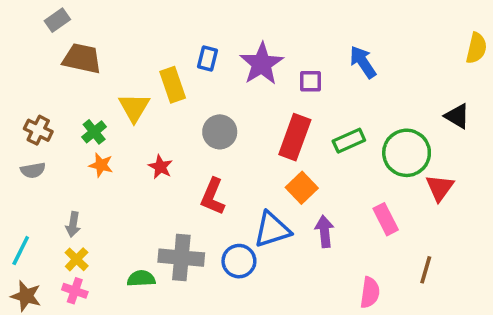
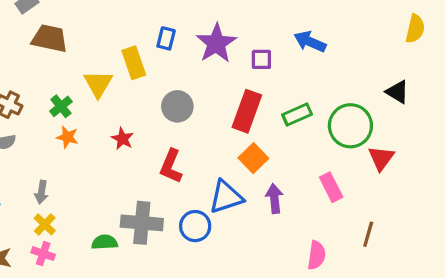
blue arrow: (363, 62) -> (310, 42), turned -32

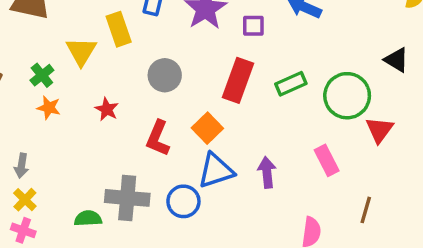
orange square: (253, 158) -> (207, 128), moved

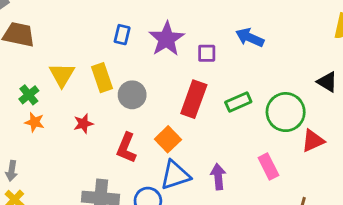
yellow rectangle: (119, 29) -> (102, 78), moved
red star: (107, 109) -> (83, 124), turned 30
red triangle: (379, 130) -> (313, 141), turned 30

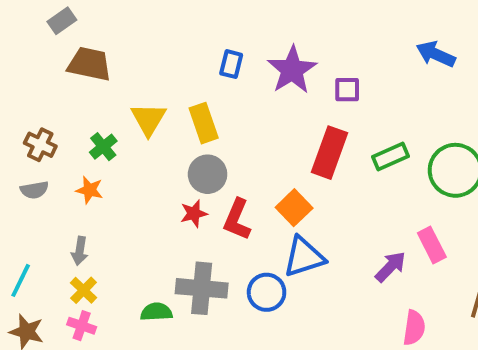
blue arrow: (250, 37) -> (436, 54), moved
gray circle: (132, 95) -> (208, 174), moved
orange star: (35, 122) -> (89, 190), moved
red star: (83, 124) -> (194, 214), moved
purple arrow: (218, 177) -> (390, 267), moved, turned 50

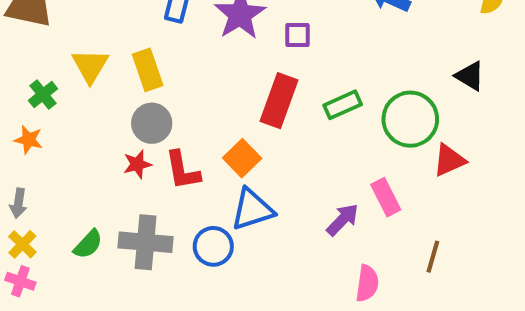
red L-shape: (237, 219) -> (183, 170), turned -33
green semicircle: (156, 312) -> (88, 244), moved, turned 136

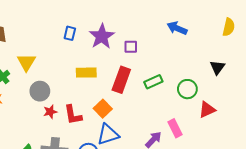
yellow rectangle: (148, 70) -> (86, 73), moved, turned -72
black triangle: (470, 76) -> (217, 67), turned 35
green circle: (410, 119) -> (187, 89), size x0.7
gray circle: (152, 123) -> (40, 91), moved

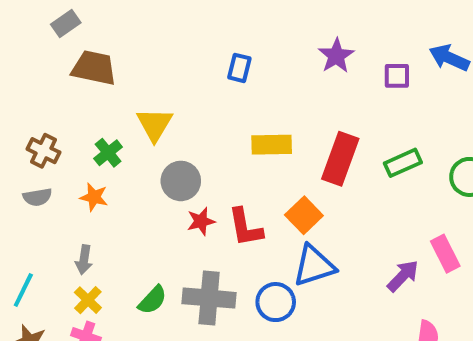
purple star: (102, 36) -> (336, 56), moved, size x0.7
purple square: (131, 47) -> (397, 76), moved

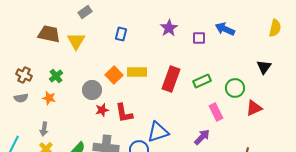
gray rectangle: (66, 23) -> (85, 12), moved
yellow triangle: (155, 124) -> (76, 41), moved
orange square: (304, 215) -> (114, 75), moved
pink rectangle: (445, 254) -> (216, 112), moved

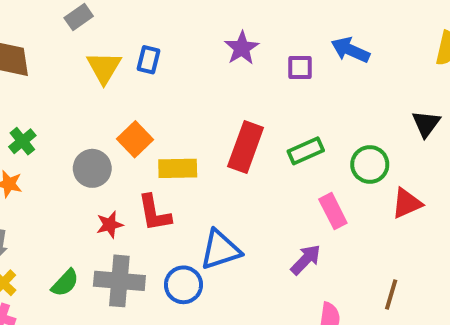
yellow triangle: (76, 41) -> (104, 67), moved
yellow rectangle: (137, 72) -> (178, 168), moved
red star: (102, 110) -> (110, 225), moved

